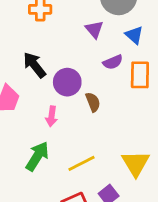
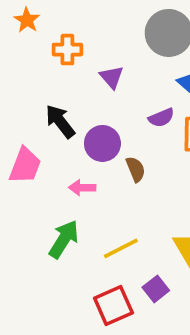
purple triangle: (94, 29) -> (112, 77), moved
pink arrow: (52, 116) -> (82, 188), turned 84

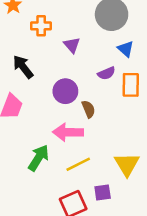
black arrow: (60, 121) -> (23, 67), moved
pink arrow: (82, 188) -> (68, 132), moved, size x1.6
purple square: (156, 289) -> (103, 192), turned 30

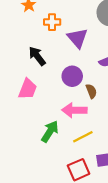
purple triangle: (72, 45) -> (78, 38), size x1.5

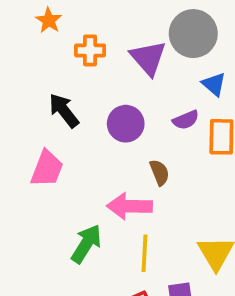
purple triangle: (78, 38) -> (148, 58), moved
purple circle: (72, 76) -> (126, 124), moved
yellow line: (83, 137) -> (144, 253), turned -60

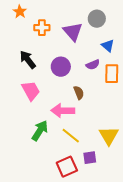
gray circle: (193, 34) -> (97, 19), size x0.7
pink trapezoid: (47, 169) -> (31, 91), moved, turned -50
yellow line: (144, 253) -> (71, 136), turned -54

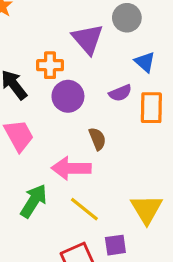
orange cross: (42, 28) -> (50, 65), moved

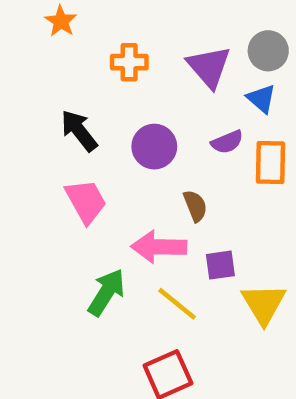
gray circle: (127, 18) -> (268, 51), moved
purple triangle: (88, 39) -> (209, 67), moved
orange cross: (50, 65) -> (129, 62), moved
purple square: (115, 245) -> (220, 265), moved

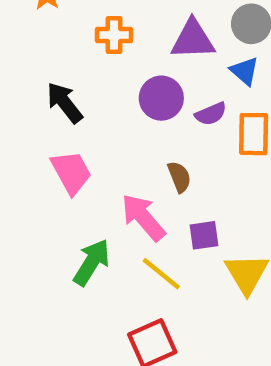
purple triangle: (209, 67) -> (193, 40), turned -51
purple circle: (154, 147) -> (161, 98), moved
pink arrow: (159, 247) -> (143, 217), turned 48

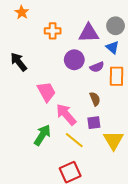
black arrow: (65, 103) -> (19, 62), moved
pink trapezoid: (71, 172) -> (46, 92), moved
brown semicircle: (179, 177) -> (95, 99), moved

